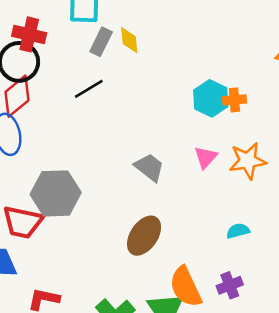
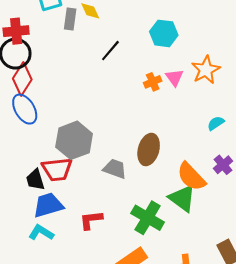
black line: (89, 89) -> (110, 51), moved
orange cross: (234, 100) -> (153, 82), moved
gray trapezoid: (149, 167) -> (115, 169), moved

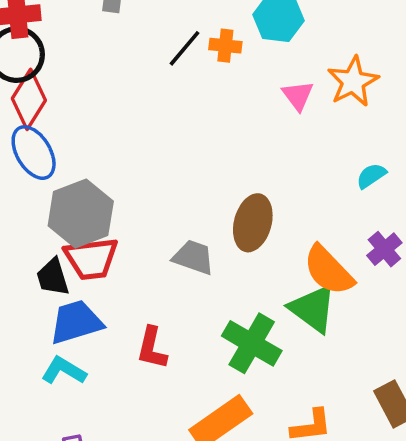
orange cross: (153, 82) -> (225, 46), moved, turned 30
gray hexagon: (74, 140) -> (81, 214), moved
red L-shape: (91, 220) -> (152, 348), turned -70

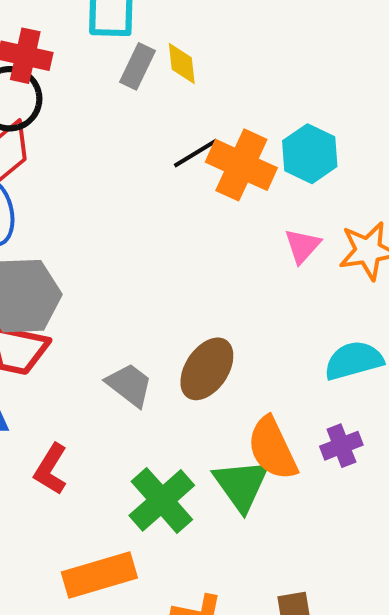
orange cross: (225, 46) -> (241, 165), size x1.8
cyan semicircle: (371, 176) -> (354, 360), size x1.6

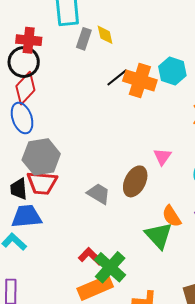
pink triangle: (302, 246) -> (162, 157), moved
orange semicircle: (272, 449) -> (172, 216), size x0.7
red L-shape: (51, 469) -> (91, 256), moved, turned 110
green cross: (162, 500) -> (110, 267), moved

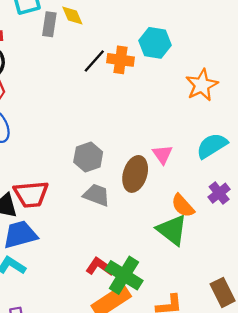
orange cross: (140, 81) -> (121, 60), size x0.7
gray hexagon: (41, 157) -> (88, 157), moved, size x0.7
pink triangle: (162, 157) -> (162, 154), moved

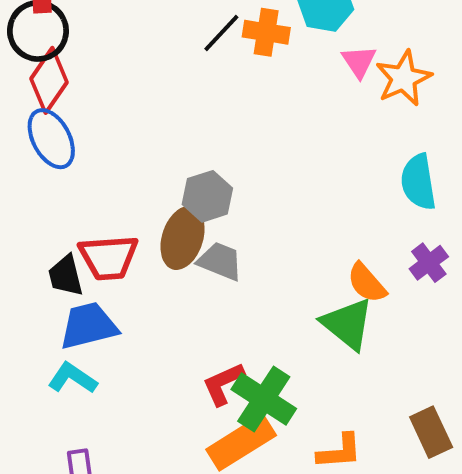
cyan semicircle: (212, 146) -> (418, 182), turned -68
pink triangle: (162, 154) -> (359, 61), moved
brown ellipse: (135, 174) -> (183, 238), moved
red L-shape: (100, 267) -> (223, 384), turned -60

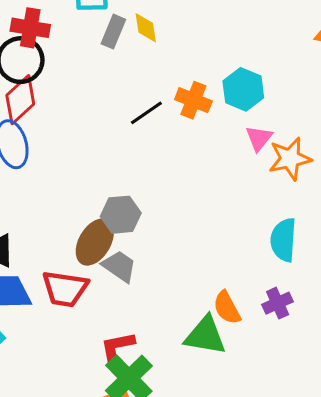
black line: (221, 33) -> (146, 113), moved
red trapezoid: (109, 257) -> (65, 289), moved
green triangle: (348, 324) -> (205, 336), turned -42
red L-shape: (223, 384) -> (117, 347), moved

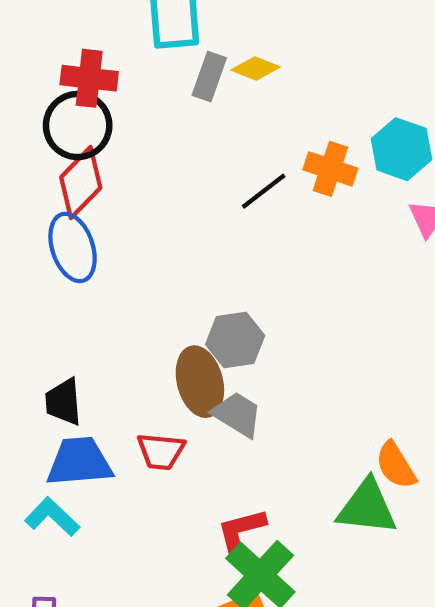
yellow diamond: (146, 28) -> (256, 68), turned -56
brown ellipse: (95, 242) -> (200, 382), turned -42
red trapezoid: (65, 289) -> (161, 451), size x0.7

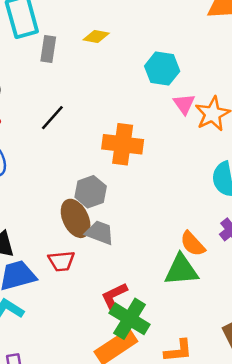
yellow diamond: (256, 68) -> (96, 37), moved
orange cross: (330, 169) -> (123, 144), moved, size x1.4
black line: (264, 191) -> (52, 118), moved

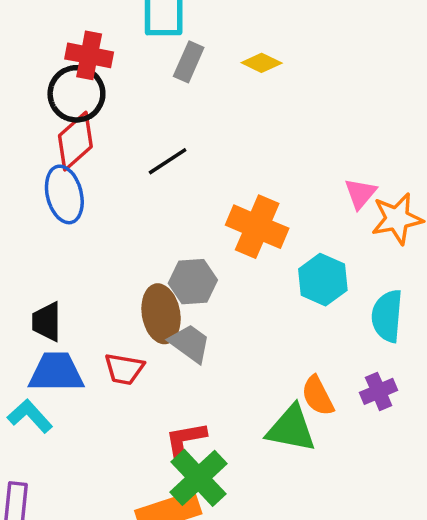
cyan hexagon: (162, 69) -> (323, 280), moved

